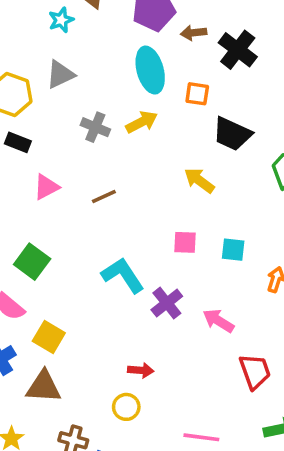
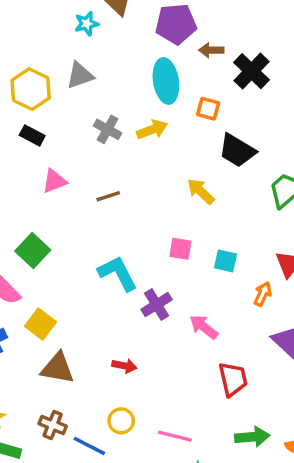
brown triangle: (44, 387) -> (57, 368), moved
yellow circle: (126, 407) -> (121, 421), moved

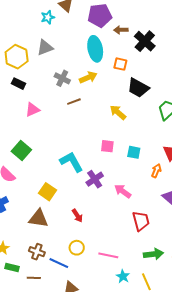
brown line: (108, 196) -> (74, 102), moved
yellow square: (40, 324) -> (48, 192), moved
red arrow: (124, 366) -> (77, 216), turned 48

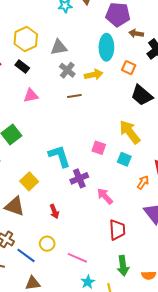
gray triangle: (45, 48) -> (59, 47), moved
yellow arrow: (118, 112) -> (130, 132), moved, size x1.4
green arrow: (153, 254) -> (123, 266), turned 78

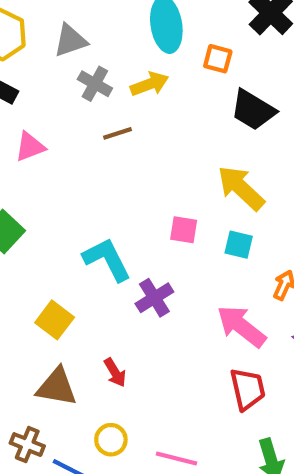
pink arrow: (105, 196) -> (241, 326), moved, size x1.4
brown triangle: (15, 206) -> (57, 387), moved

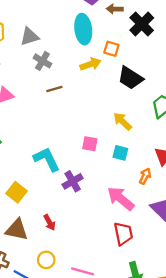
yellow arrow: (149, 84) -> (90, 64), moved
yellow arrow: (241, 188) -> (122, 121), size x0.7

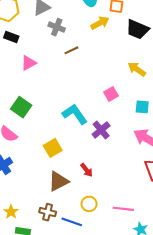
pink square: (90, 144) -> (111, 94), turned -32
cyan square: (120, 153) -> (142, 107), moved
yellow square: (16, 192) -> (53, 148), turned 30
brown triangle: (17, 230) -> (58, 181), turned -30

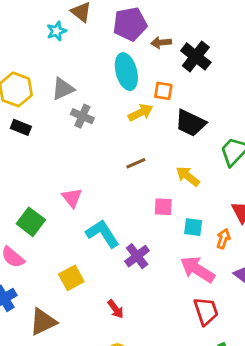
brown line: (71, 50) -> (136, 163), moved
pink triangle: (29, 63) -> (72, 198), moved, turned -42
pink square: (111, 94) -> (163, 207), moved, turned 32
brown triangle: (58, 181) -> (43, 322), moved

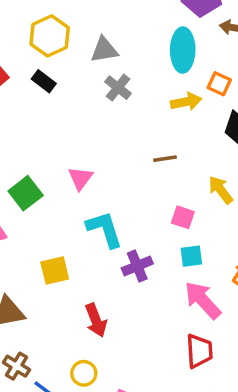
cyan square: (193, 227) -> (191, 256), moved, turned -30
red arrow: (116, 309) -> (96, 320), size x1.4

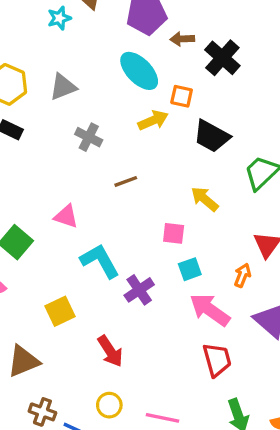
cyan ellipse: (183, 50) -> (139, 71), turned -33
gray cross: (118, 88) -> (89, 137), moved
brown line: (165, 159) -> (126, 181), moved
pink triangle: (80, 178) -> (66, 216), turned -36

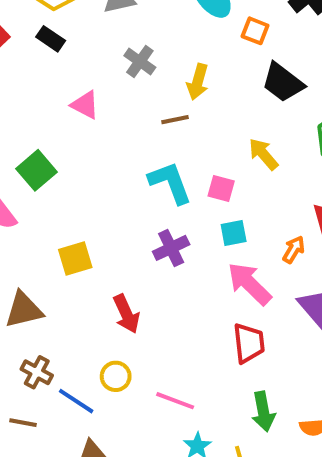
yellow arrow: (153, 120) -> (198, 82), moved, turned 120
pink triangle: (66, 216) -> (85, 105), moved
cyan L-shape: (100, 261) -> (170, 183), moved

